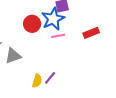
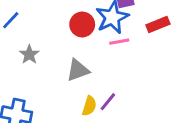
red rectangle: (91, 33) -> (158, 24), moved
gray triangle: (13, 56) -> (78, 70), moved

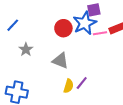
pink line: (119, 42) -> (100, 33), moved
gray triangle: (78, 70) -> (60, 61), turned 42

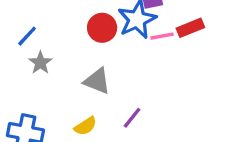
blue line: (13, 25) -> (27, 36), moved
yellow semicircle: (69, 86) -> (85, 126), moved, turned 40

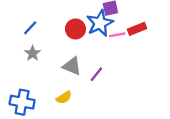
blue line: (27, 36) -> (30, 28), moved
purple line: (132, 118) -> (96, 74), moved

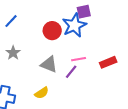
blue line: (30, 28) -> (11, 21), moved
red rectangle: (137, 29) -> (108, 62), moved
pink line: (117, 35) -> (79, 59), moved

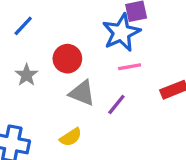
red circle: (52, 31) -> (67, 59), moved
pink line: (79, 59) -> (130, 67), moved

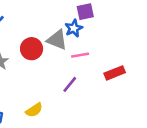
blue star: (121, 32) -> (74, 28), size x0.6
gray triangle: (82, 93) -> (57, 40), moved

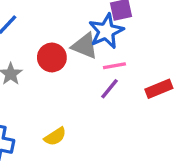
blue star: (74, 28) -> (106, 31), size x1.5
purple line: (70, 84) -> (109, 89), moved

